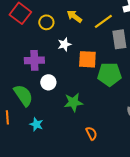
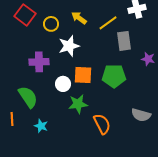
white star: (64, 44) -> (69, 46), size x1.5
orange square: (87, 59) -> (83, 75), moved
white circle: (48, 82) -> (63, 84), moved
orange semicircle: (91, 133) -> (102, 124), moved, size x1.5

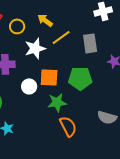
yellow line: (108, 23) -> (61, 37), moved
green star: (78, 104) -> (57, 102), moved

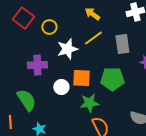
yellow arrow: (45, 20) -> (92, 14), moved

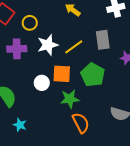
yellow line: (93, 38) -> (74, 47), moved
purple cross: (37, 65) -> (17, 49), moved
green pentagon: (112, 79) -> (93, 75), turned 30

